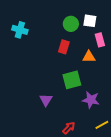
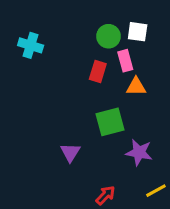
pink rectangle: (100, 40) -> (125, 61), moved

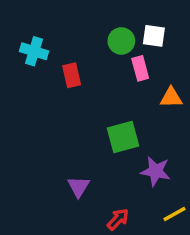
red rectangle: (98, 71) -> (72, 75), moved, turned -30
orange triangle: (136, 87) -> (171, 98), moved
purple triangle: (70, 152) -> (78, 187), moved

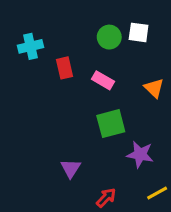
cyan cross: (34, 51) -> (30, 46), turned -30
pink rectangle: (140, 68) -> (103, 80), moved, turned -45
orange triangle: (171, 98) -> (154, 88), turned 45

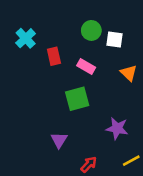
white square: (139, 32) -> (114, 39), moved
cyan cross: (30, 46) -> (26, 38), turned -30
green square: (111, 124) -> (77, 99), moved

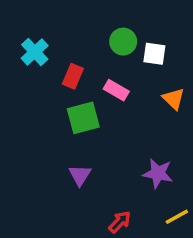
red rectangle: (54, 56) -> (73, 76), turned 36
green square: (77, 99) -> (83, 118), moved
purple triangle: (59, 140) -> (80, 175), moved

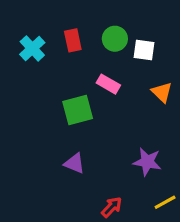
red rectangle: (73, 76) -> (73, 40), moved, turned -35
purple triangle: (80, 175) -> (74, 163), turned -40

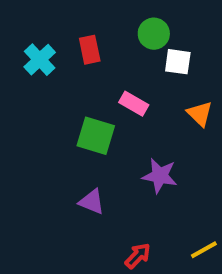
green circle: (115, 39) -> (154, 34), moved
green square: (78, 110) -> (96, 136), turned 32
purple star: (147, 162) -> (160, 176), moved

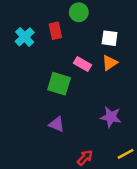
green circle: (154, 34) -> (79, 12), moved
orange triangle: (200, 114) -> (110, 63), moved, turned 42
purple star: (160, 176) -> (111, 117), moved

